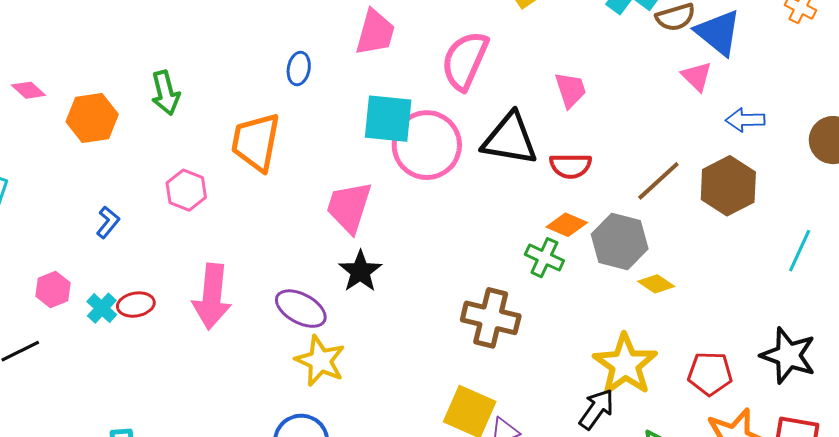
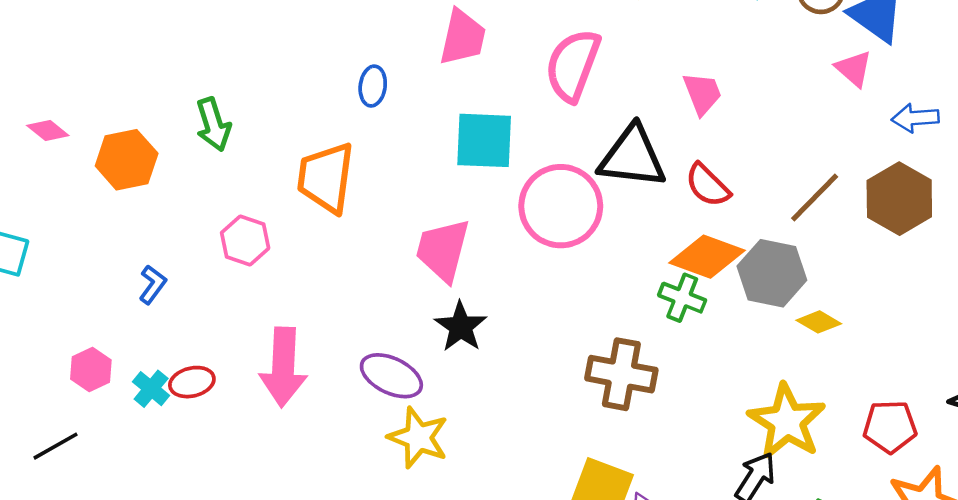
pink circle: (427, 145) -> (561, 206), moved
red semicircle: (571, 166) -> (708, 185), turned 48
orange diamond: (567, 225) -> (707, 257), size x1.5

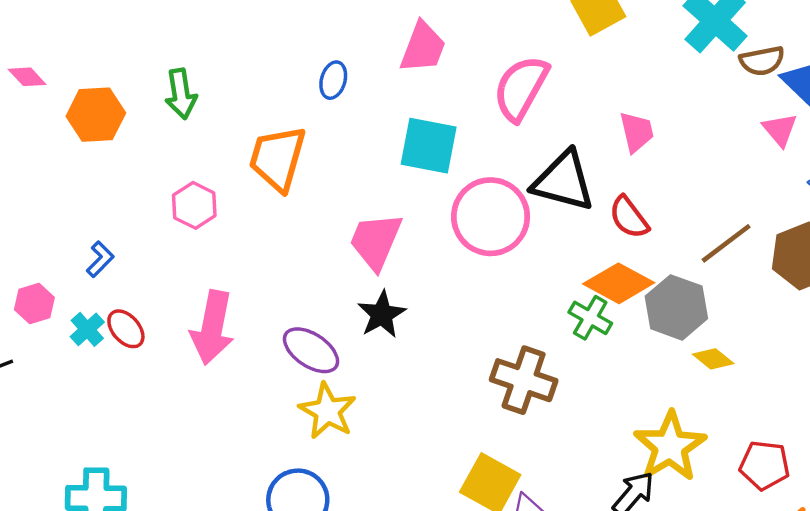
blue L-shape: (153, 284) -> (100, 259), moved
red ellipse: (192, 382) -> (126, 329), turned 54

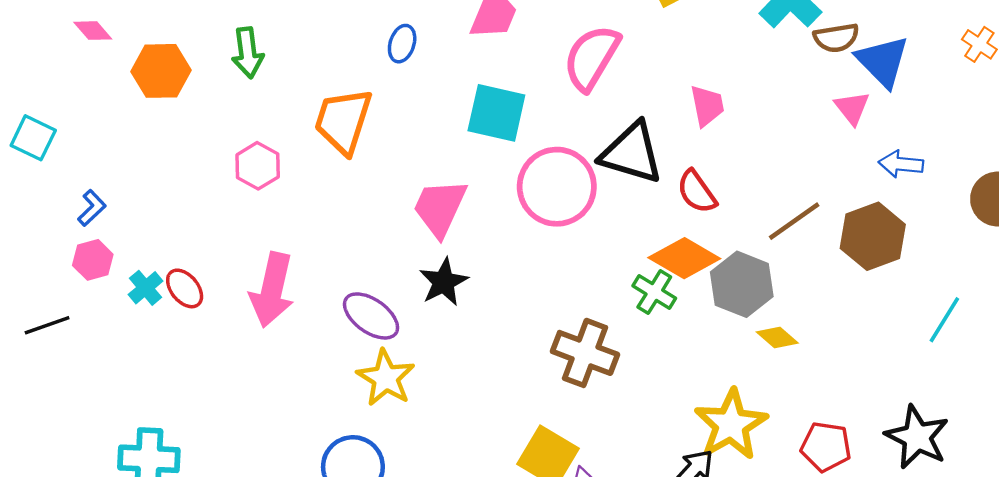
blue L-shape: (100, 259) -> (92, 208), moved

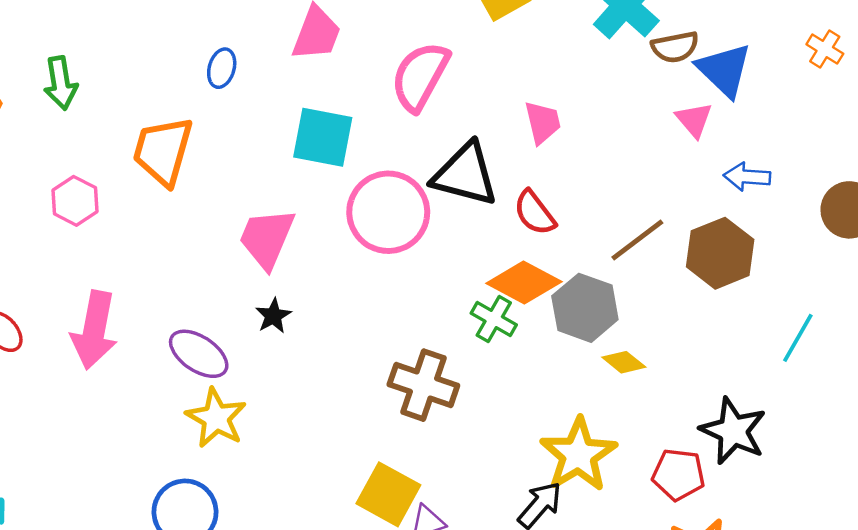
black star: (444, 282) -> (273, 316), size x0.7
black star: (917, 437) -> (733, 431), moved

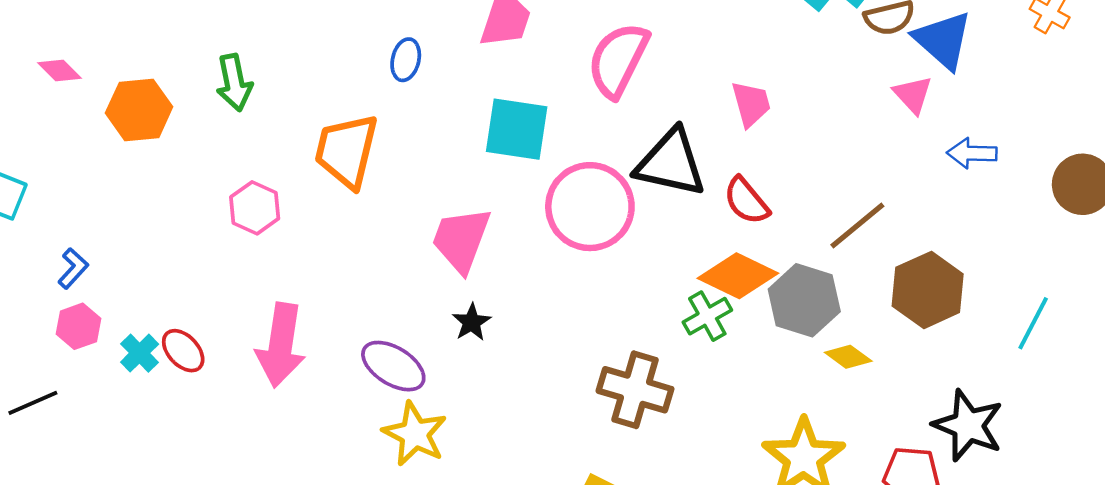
brown hexagon: (720, 253) -> (928, 290), moved
green cross: (494, 319) -> (707, 316), turned 33

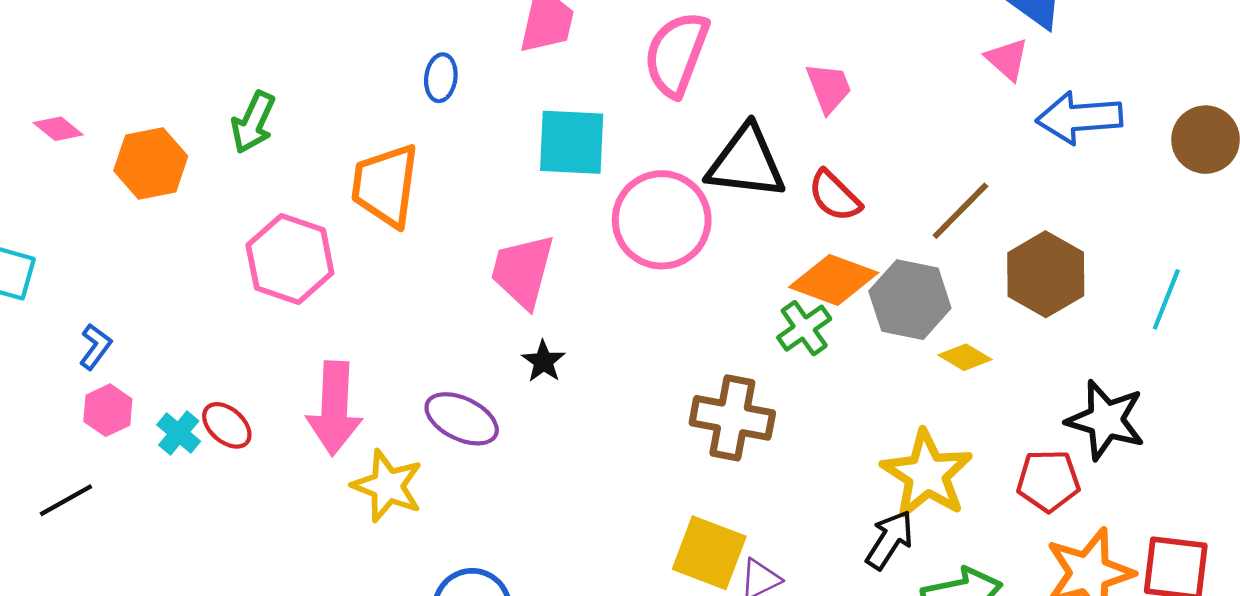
green arrow: (234, 82) -> (253, 122), turned 42
blue arrow: (972, 153) -> (1079, 118), size x1.5
pink hexagon: (255, 208) -> (290, 259), size x1.5
yellow star: (415, 434) -> (387, 486), moved

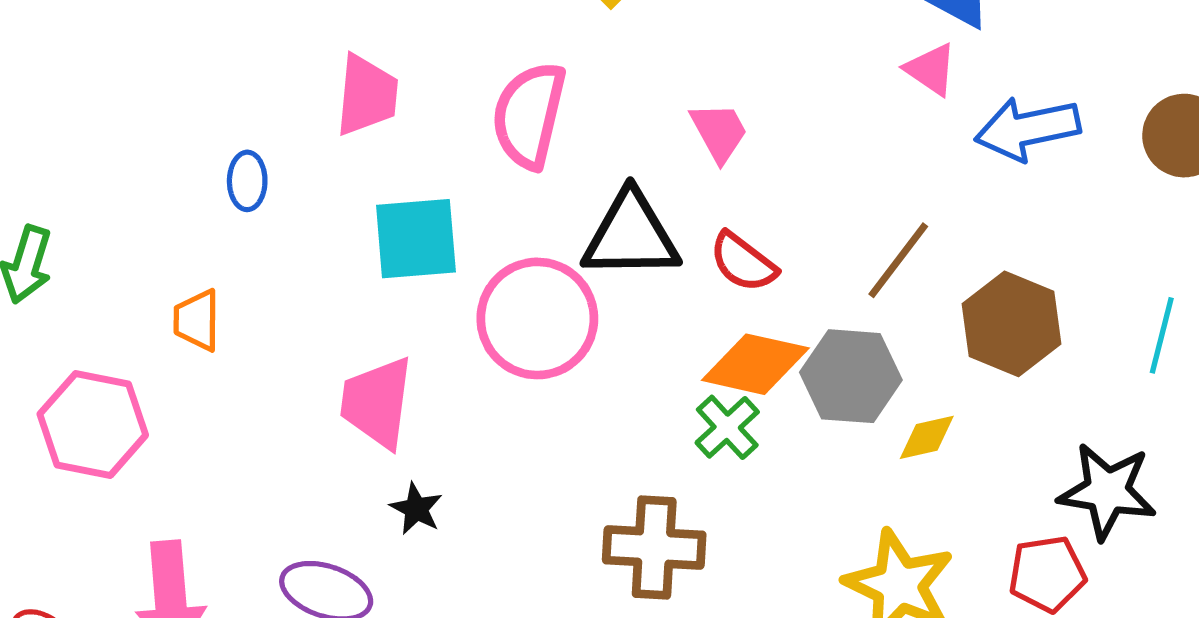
orange trapezoid: (385, 185) -> (197, 320), size x0.6
yellow diamond: (965, 357) -> (927, 437), turned -36

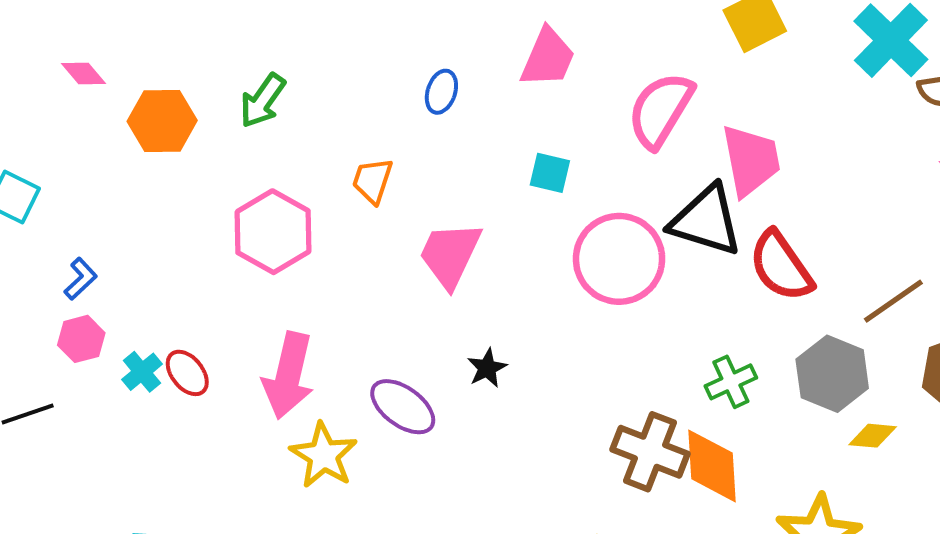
pink trapezoid: (719, 132) -> (751, 160), moved, size x1.5
cyan square: (416, 239) -> (550, 173), size x0.6
red semicircle: (743, 262) -> (781, 266), size x1.4
orange diamond: (755, 364) -> (712, 466), moved, turned 56
pink trapezoid: (377, 402) -> (450, 255), moved

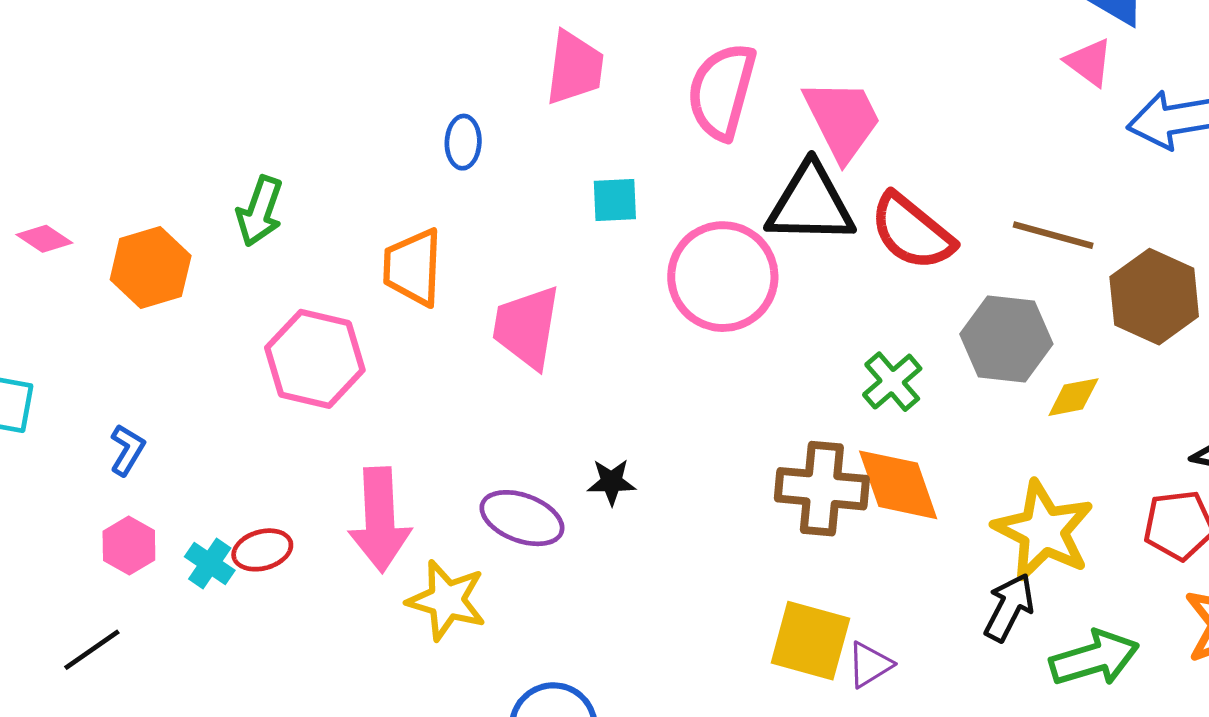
orange trapezoid: (373, 181) -> (413, 267), size x1.4
blue L-shape: (81, 279) -> (127, 450), moved
brown line: (893, 301) -> (1053, 235), turned 66
black star: (487, 368) -> (611, 482), moved, turned -30
red ellipse: (187, 373) -> (262, 550), turned -51

